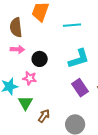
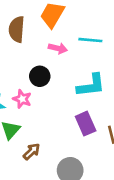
pink arrow: (17, 49) -> (58, 48), moved

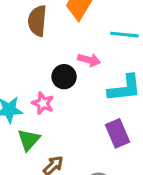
pink arrow: (58, 48) -> (89, 60), moved

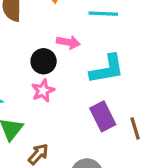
pink star: (43, 103) -> (43, 91), moved, turned 30

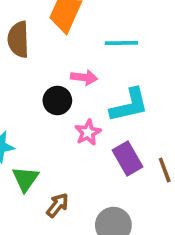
pink star: (43, 91) -> (88, 132), moved

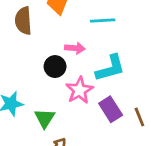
pink star: (88, 132) -> (79, 90), size x1.4
green triangle: (25, 179) -> (45, 118), moved

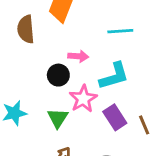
cyan line: (103, 21) -> (120, 31), moved
green triangle: (45, 118) -> (58, 118), moved

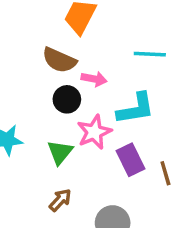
brown semicircle: (26, 29) -> (59, 60), moved, turned -68

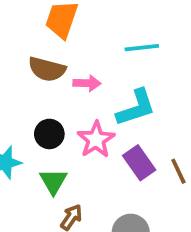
black circle: (67, 99) -> (49, 134), moved
green triangle: (60, 152) -> (53, 181), moved

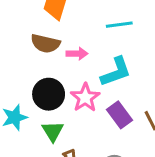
black circle: (49, 134) -> (49, 94), size x1.4

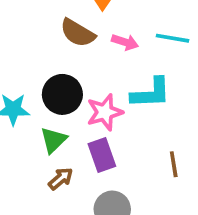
pink arrow: (77, 54) -> (125, 42), moved
purple rectangle: (119, 115) -> (102, 155), moved

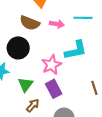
black circle: (62, 94) -> (18, 48), moved

